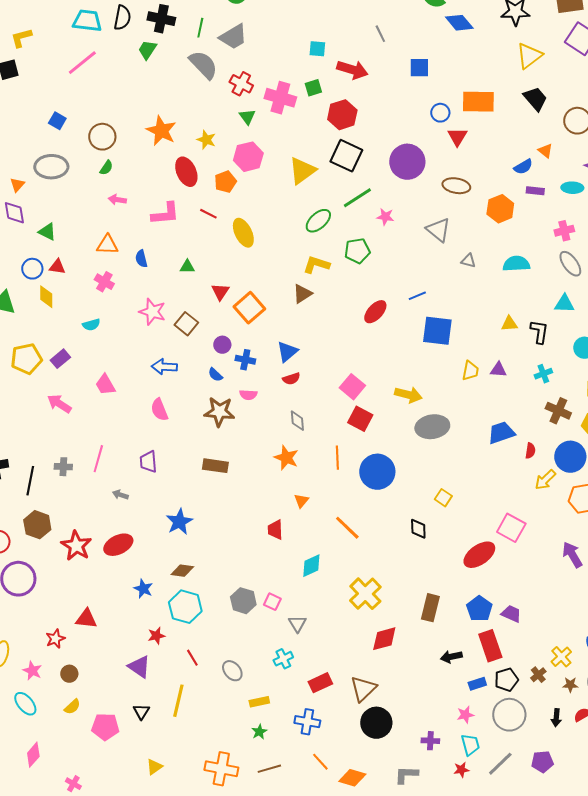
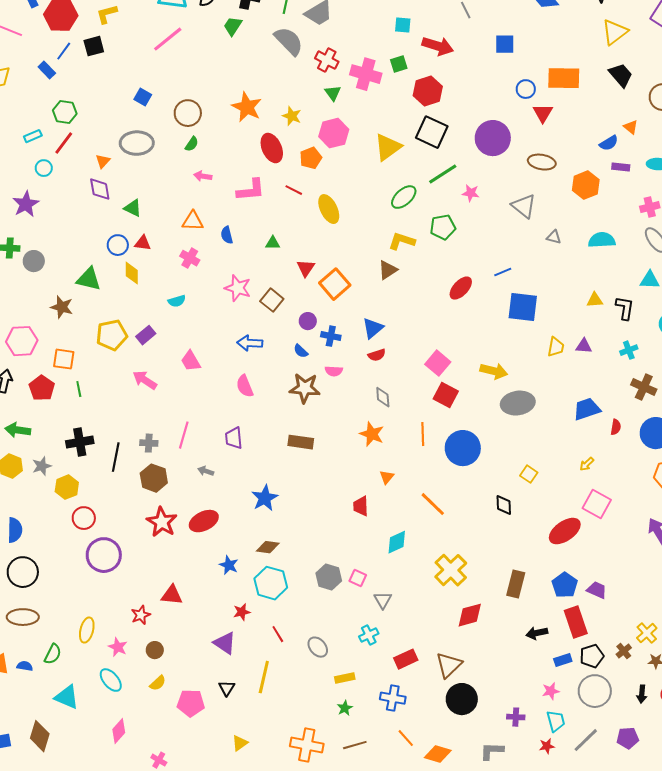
yellow arrow: (545, 480) -> (587, 464), moved, size x0.7
brown hexagon: (37, 525) -> (154, 478), moved

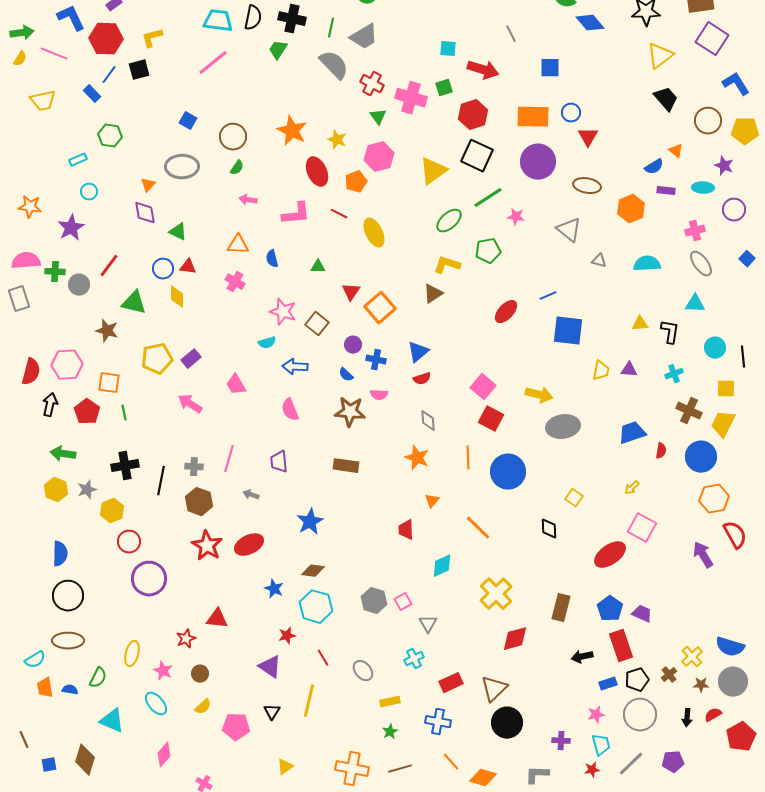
orange rectangle: (564, 78) -> (533, 117), moved
red line: (64, 143) -> (109, 266), moved
cyan semicircle: (177, 301) -> (267, 343), moved
pink square: (358, 578) -> (403, 602), turned 36

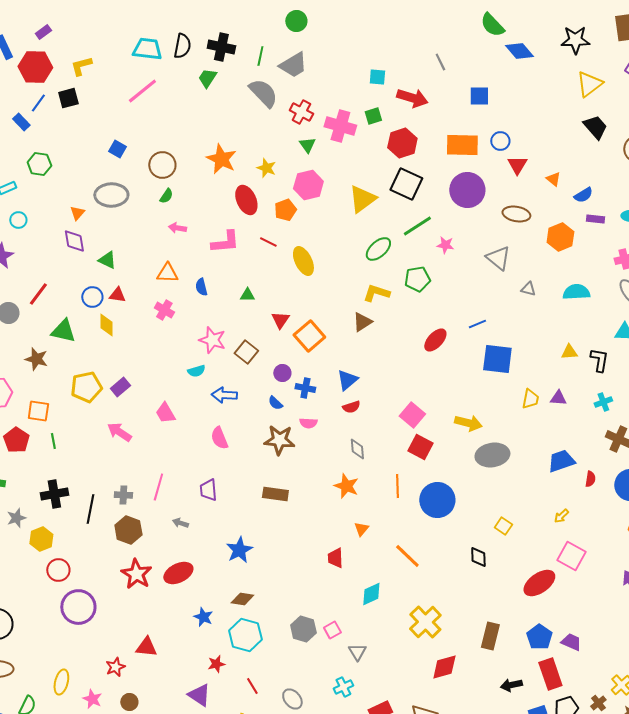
orange triangle: (676, 151) -> (553, 179), moved

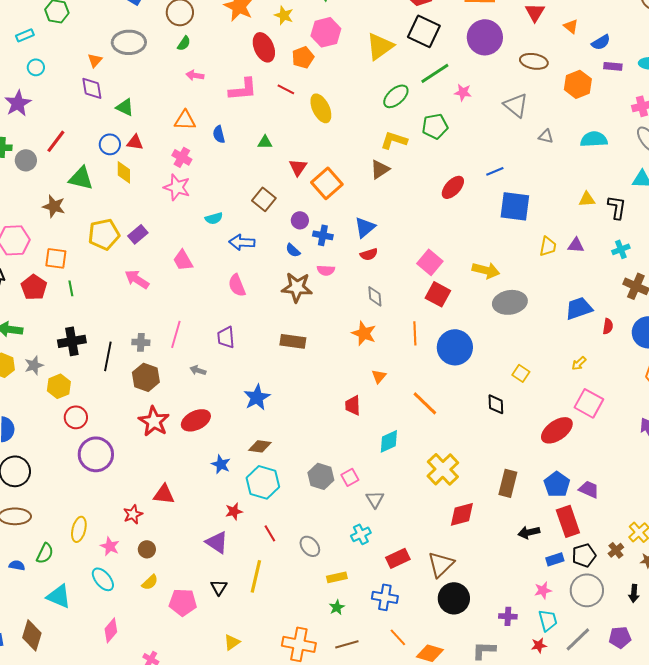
pink star: (212, 340) -> (177, 187), moved

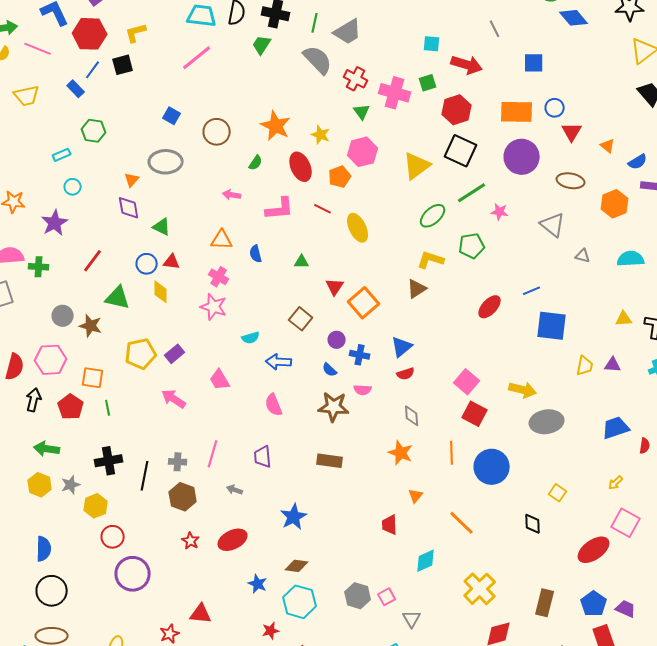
green semicircle: (184, 43) -> (256, 163), moved
gray circle: (26, 160) -> (63, 316), moved
red star: (154, 421) -> (191, 541), size x0.6

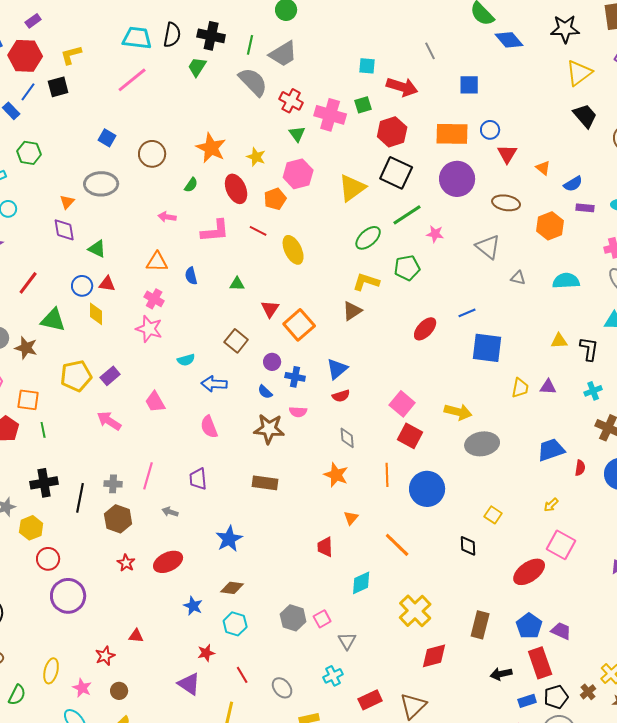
cyan hexagon: (300, 602) -> (235, 624), size x0.7
red triangle: (201, 614) -> (136, 636), size x0.7

